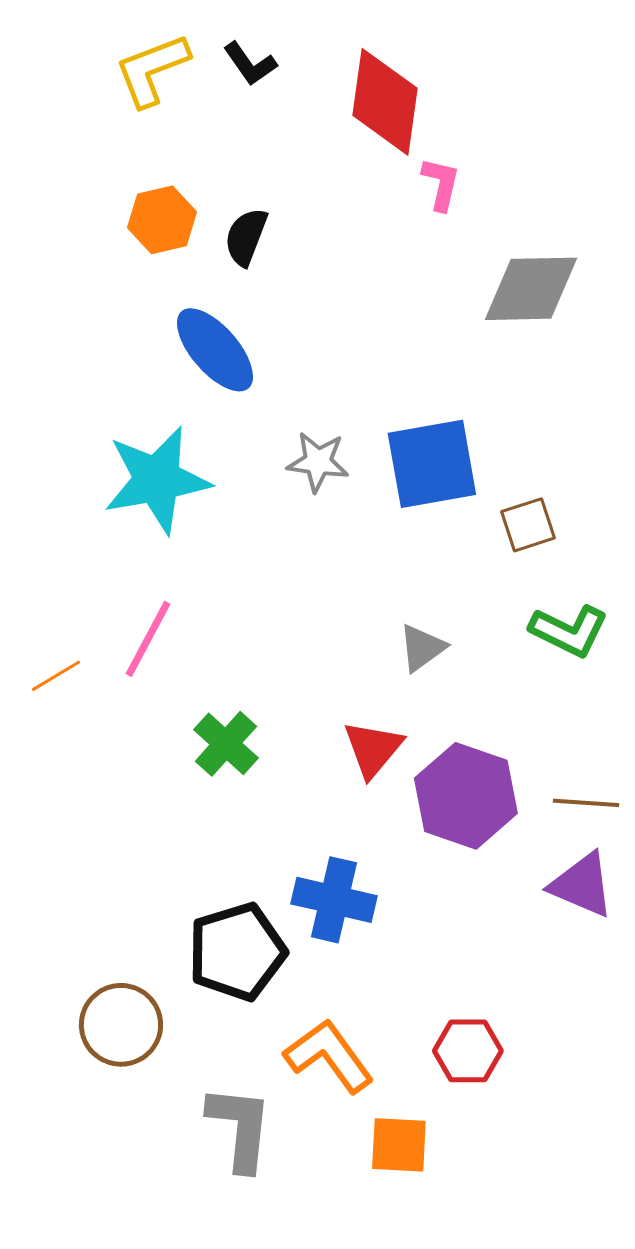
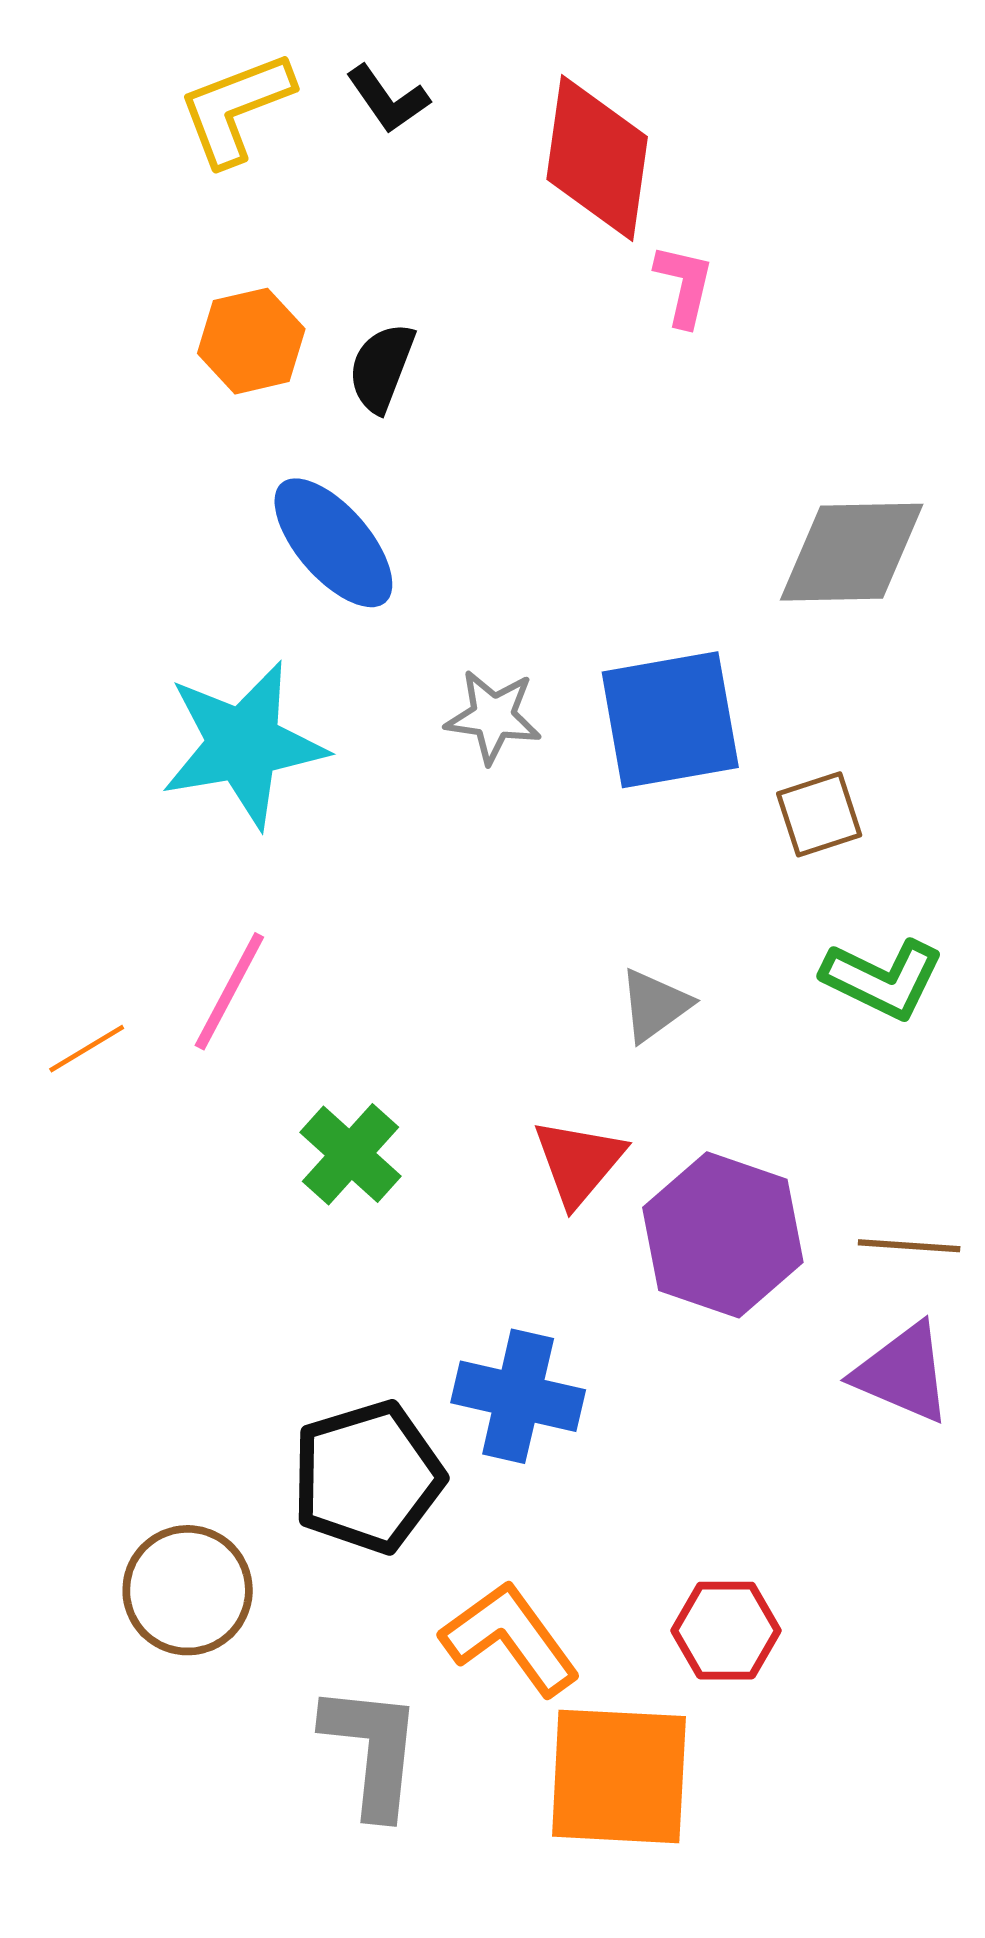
gray diamond: (531, 289) -> (852, 552), moved
orange square: (399, 1145) -> (619, 1776), size x1.6

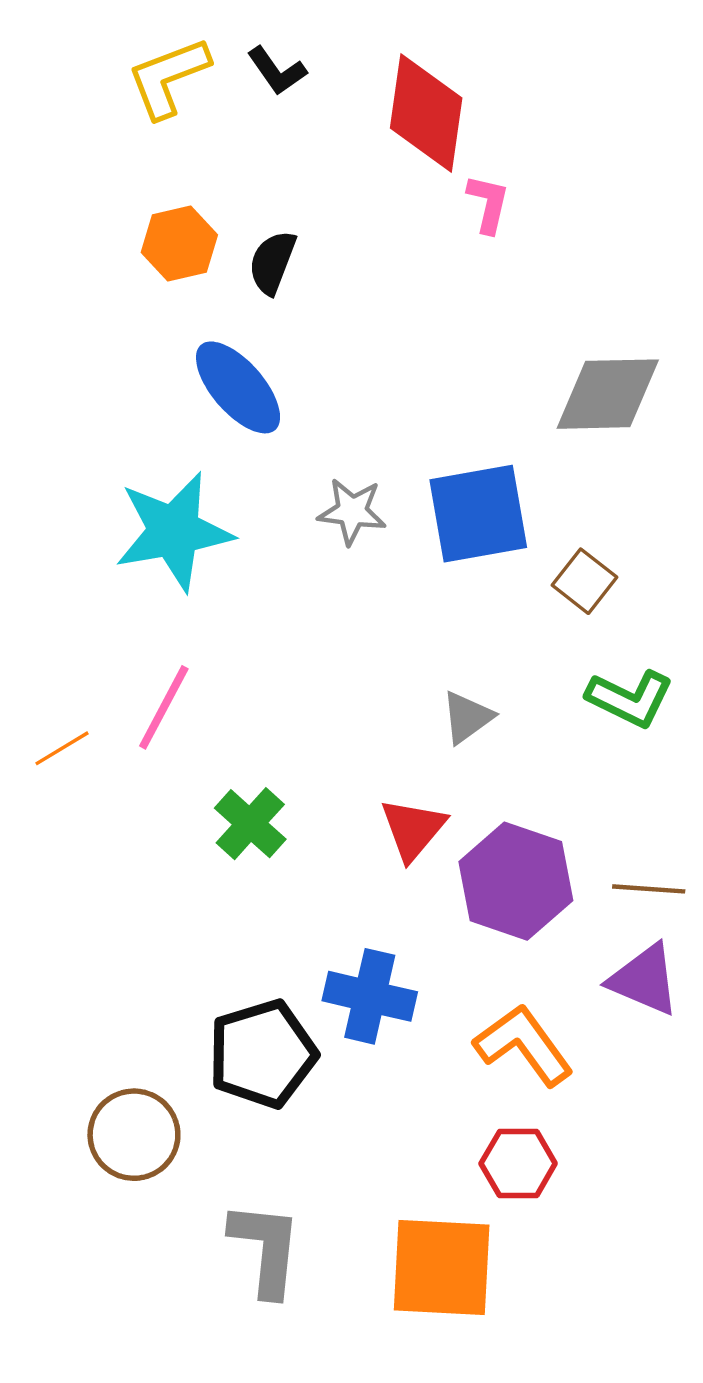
brown square: (819, 814) -> (585, 581), turned -34
orange L-shape: (510, 1638) -> (524, 1045), moved

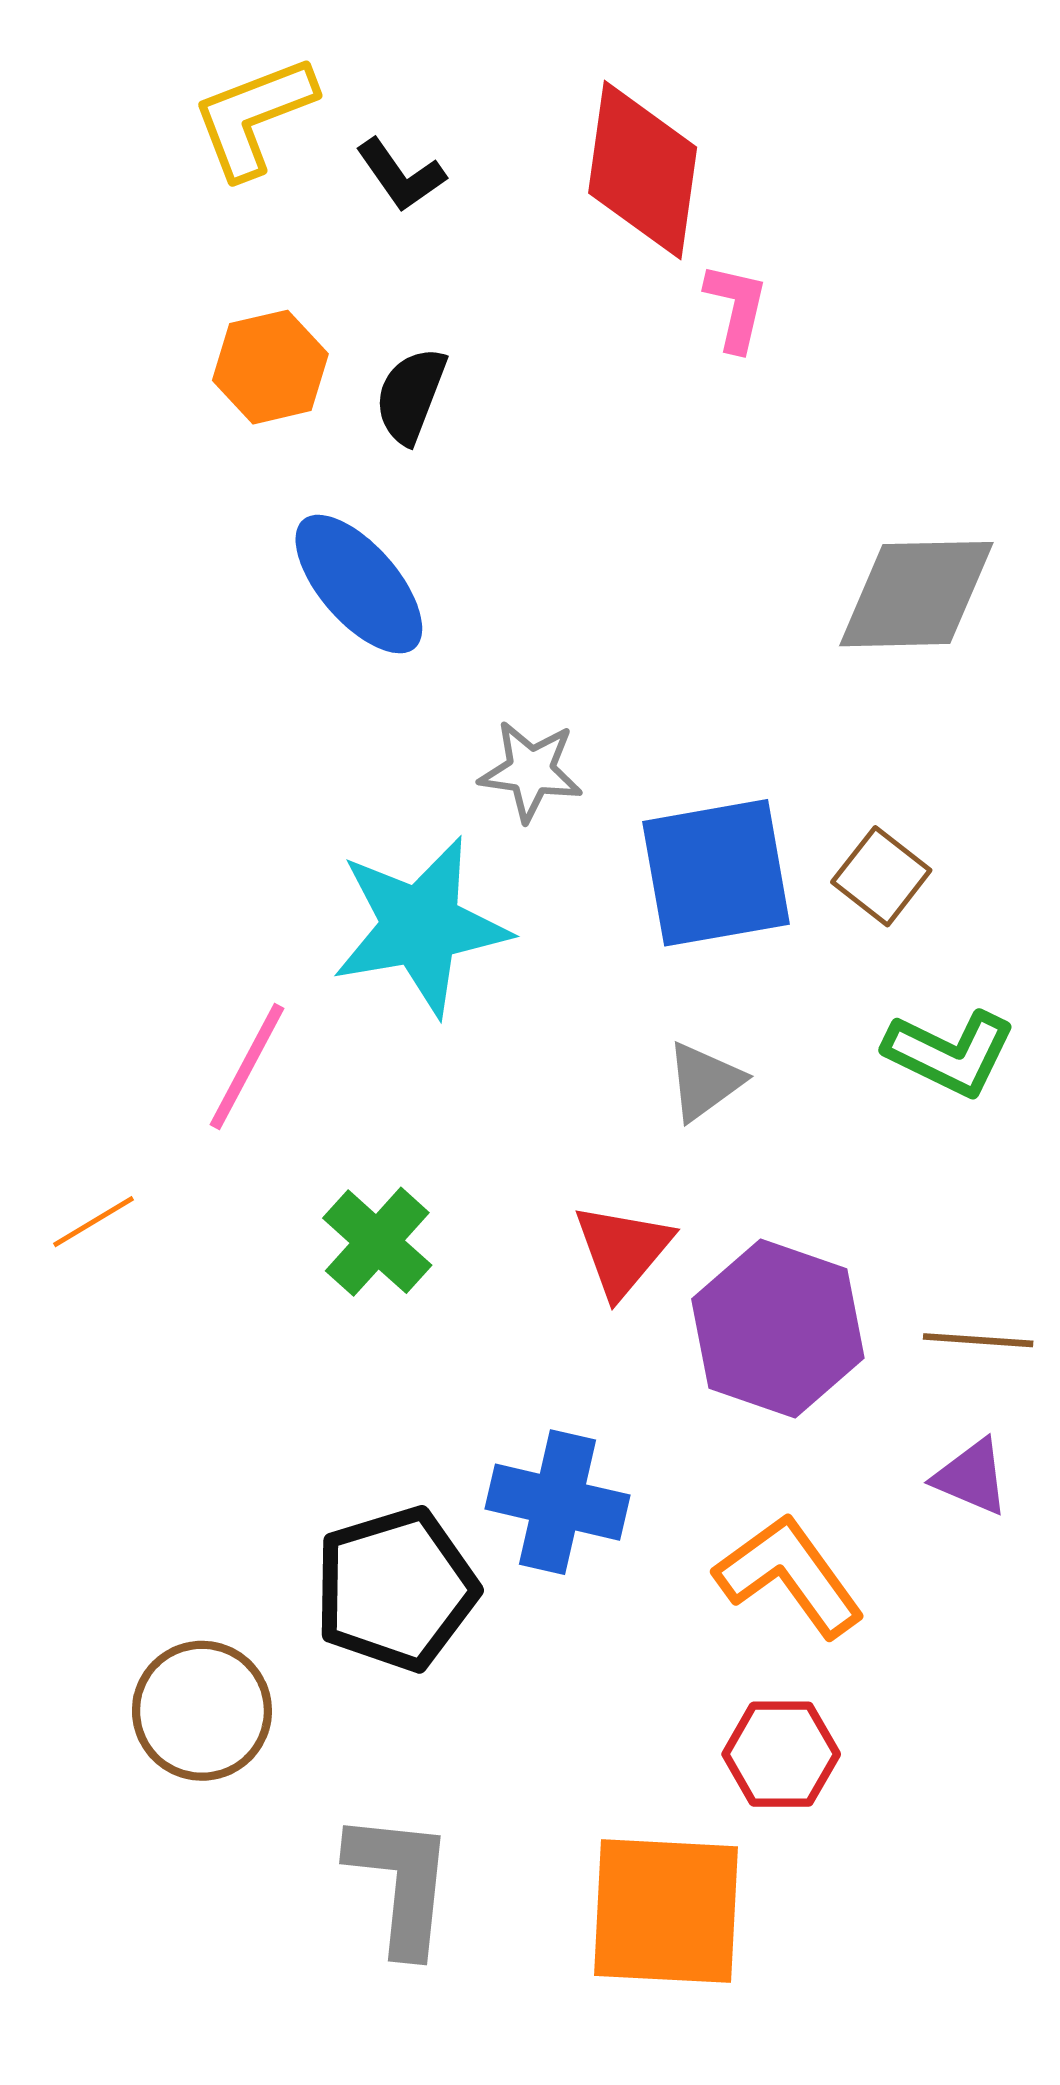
black L-shape: (277, 71) -> (401, 175), moved
blue square: (478, 514) -> (716, 873), moved
cyan star: (174, 531) -> (421, 926), moved
orange line: (62, 748) -> (93, 1222), moved
purple triangle: (644, 980) -> (971, 1477), size x0.7

